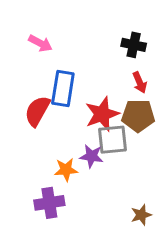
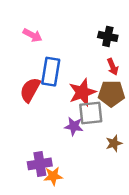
orange star: (66, 170) -> (53, 176), moved
brown star: (141, 215) -> (114, 143), moved

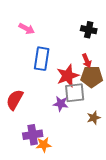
red arrow: (113, 67) -> (87, 61), moved
red semicircle: (30, 90) -> (15, 100), moved

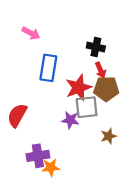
black cross: (89, 30) -> (96, 47), moved

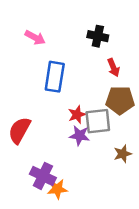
black cross: (96, 47) -> (98, 36), moved
red arrow: (100, 70) -> (113, 68), moved
red star: (78, 88) -> (77, 115), moved, size x0.6
purple cross: (38, 156) -> (43, 176), turned 35

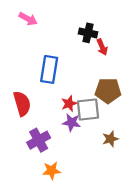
pink arrow: (35, 38) -> (28, 19), moved
red arrow: (113, 68) -> (102, 47), moved
red semicircle: (19, 130) -> (22, 104), moved, turned 135
purple cross: (43, 176) -> (39, 140), moved, turned 35

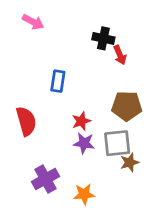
blue rectangle: (49, 69) -> (58, 81), size x0.7
gray square: (88, 109) -> (117, 143), moved
purple cross: (39, 140) -> (45, 179), moved
orange star: (52, 171) -> (84, 194), moved

